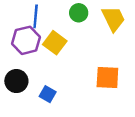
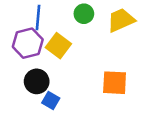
yellow trapezoid: (113, 19) -> (121, 20), turned -88
black circle: (16, 81) -> (37, 81), moved

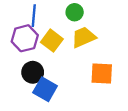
yellow trapezoid: (121, 20) -> (84, 37), moved
blue square: (51, 101) -> (45, 89), size x1.5

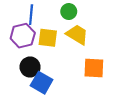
yellow trapezoid: (84, 37) -> (77, 35), turned 55
yellow square: (52, 41) -> (48, 38), turned -30

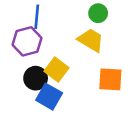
green circle: (69, 12) -> (98, 13), moved
yellow square: (48, 38) -> (56, 70), moved, turned 30

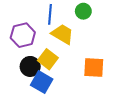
blue line: (37, 17) -> (50, 14), moved
yellow trapezoid: (91, 40) -> (62, 34), moved

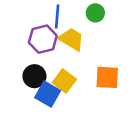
purple hexagon: (23, 35) -> (43, 39), moved
yellow square: (48, 59) -> (64, 81), moved

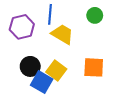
green circle: (95, 13) -> (95, 15), moved
purple hexagon: (43, 39) -> (22, 27), moved

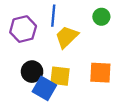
yellow trapezoid: (62, 34) -> (67, 37), turned -75
yellow square: (56, 71) -> (60, 76), turned -30

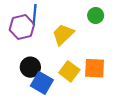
blue line: (53, 16) -> (35, 14), moved
yellow square: (60, 76) -> (69, 71), moved, turned 30

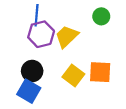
purple hexagon: (22, 27) -> (41, 34), moved
blue square: (42, 83) -> (29, 91), moved

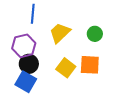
green circle: (101, 16) -> (95, 34), moved
purple hexagon: (41, 34) -> (24, 46), moved

